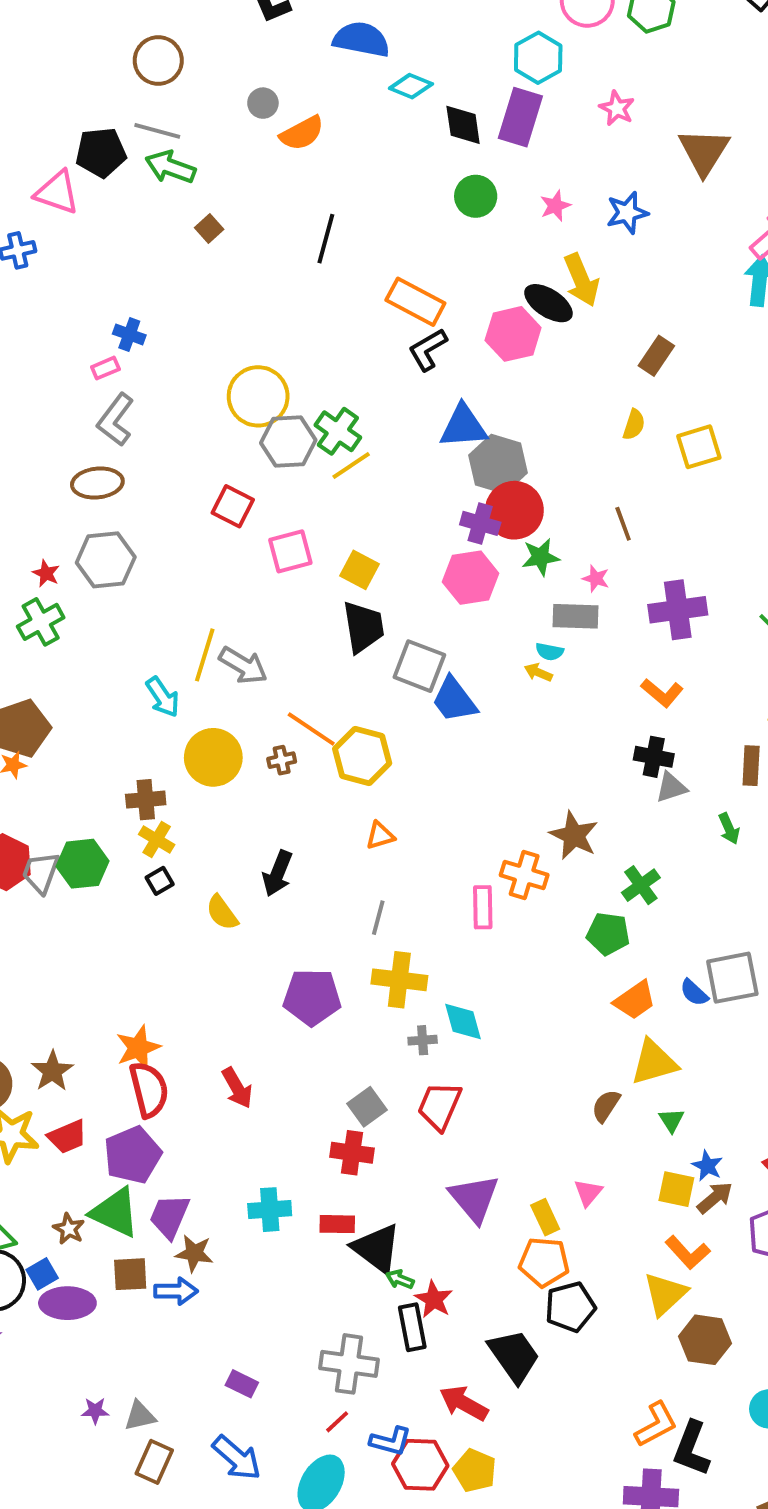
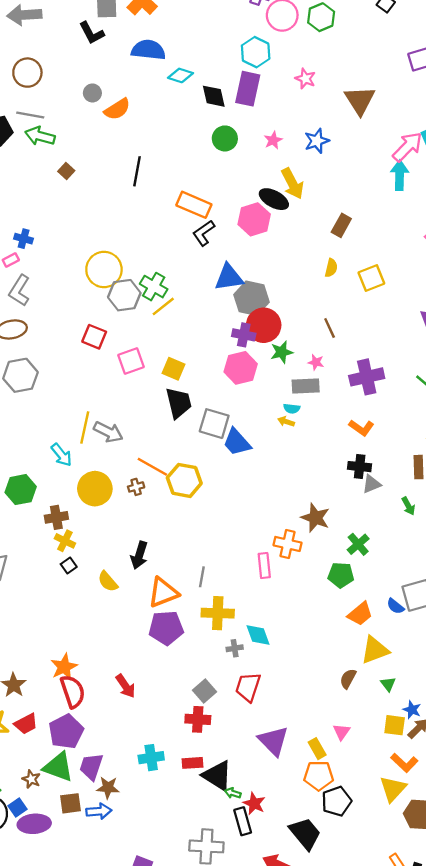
orange triangle: (380, 836) -> (163, 593), moved, size x1.8
green hexagon: (83, 864) -> (21, 490), moved

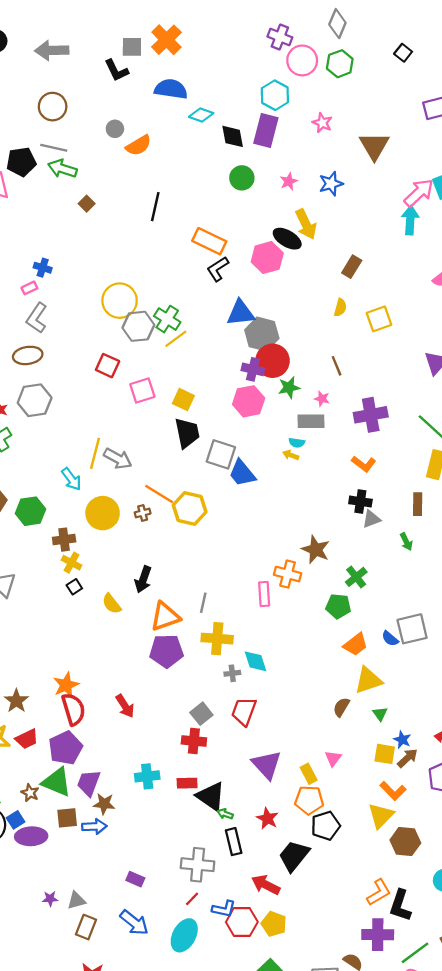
red star: (254, 803) -> (267, 818), moved
black trapezoid: (305, 833) -> (294, 856), turned -104

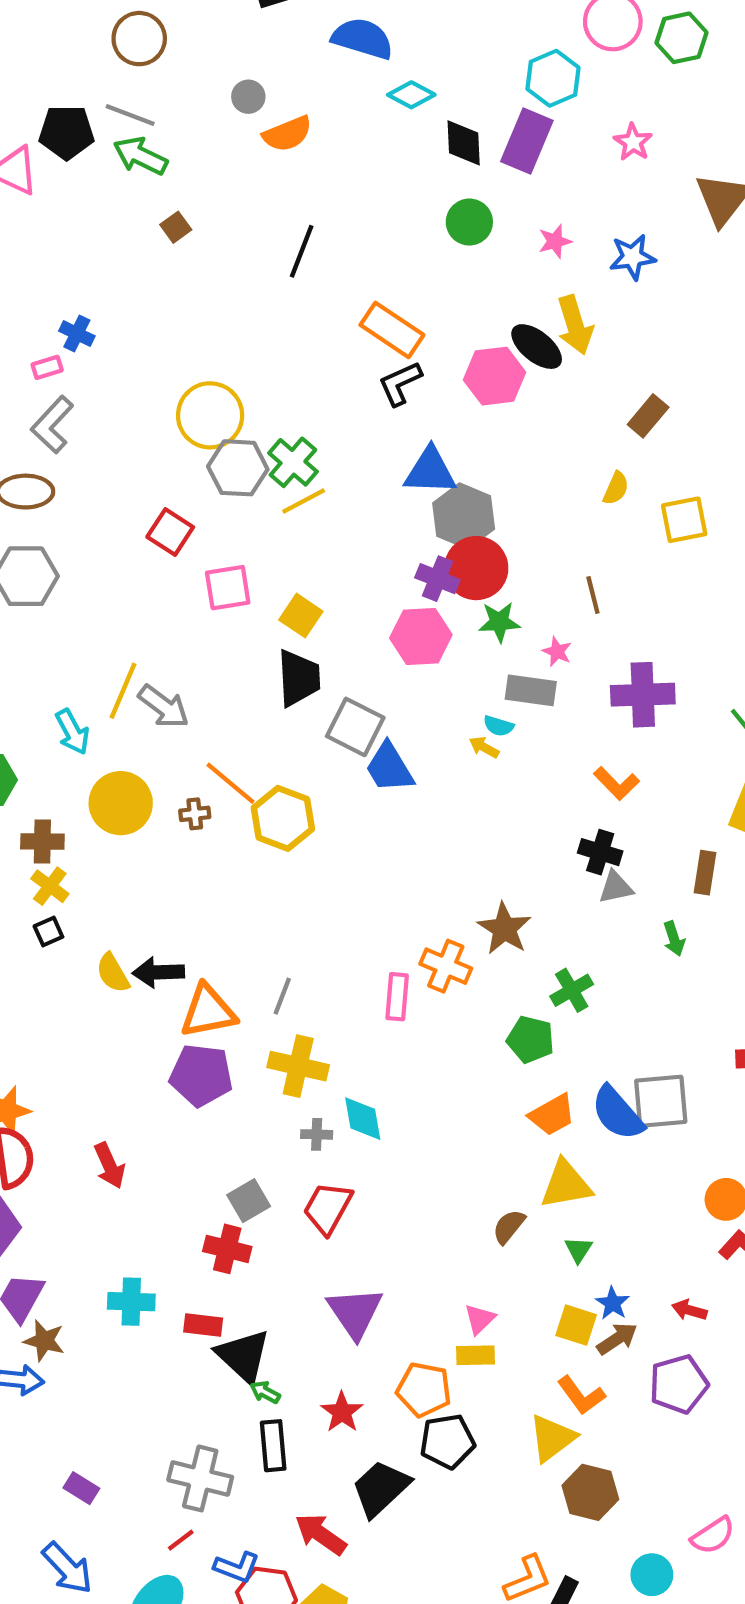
black arrow: (143, 579) -> (158, 972), moved, turned 60
blue semicircle: (390, 639) -> (617, 1113), size x1.8
yellow rectangle: (309, 774) -> (475, 1355), moved, turned -72

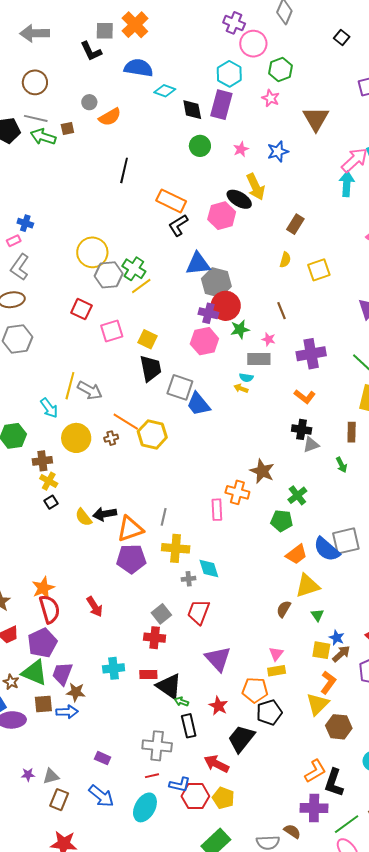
green hexagon: (682, 38) -> (281, 70), moved
brown square: (176, 227) -> (67, 128), moved, turned 32
orange L-shape: (581, 1395) -> (328, 682), turned -100
red line: (181, 1540) -> (152, 776), turned 32

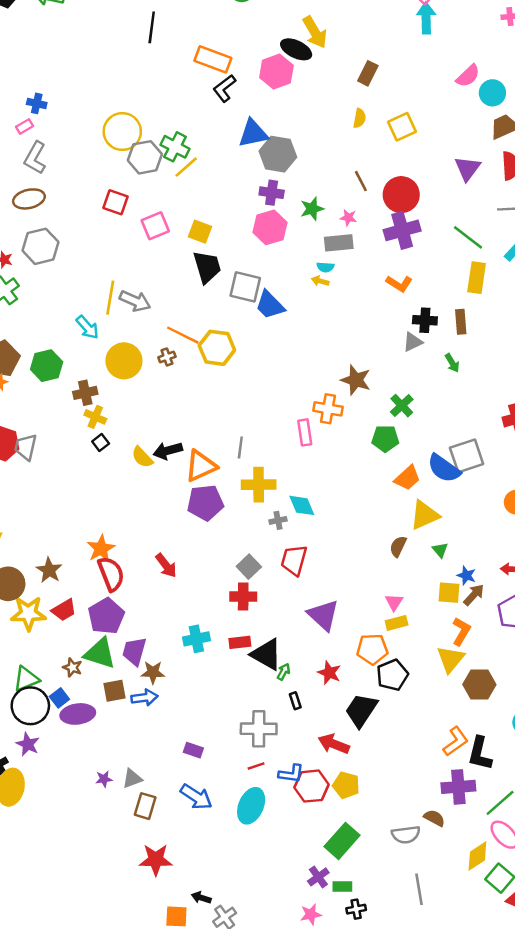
red circle: (226, 306) -> (401, 195), moved
black cross: (302, 429) -> (425, 320), moved
green arrow: (182, 702) -> (284, 672), turned 104
black rectangle: (189, 726) -> (295, 701), size x0.6

